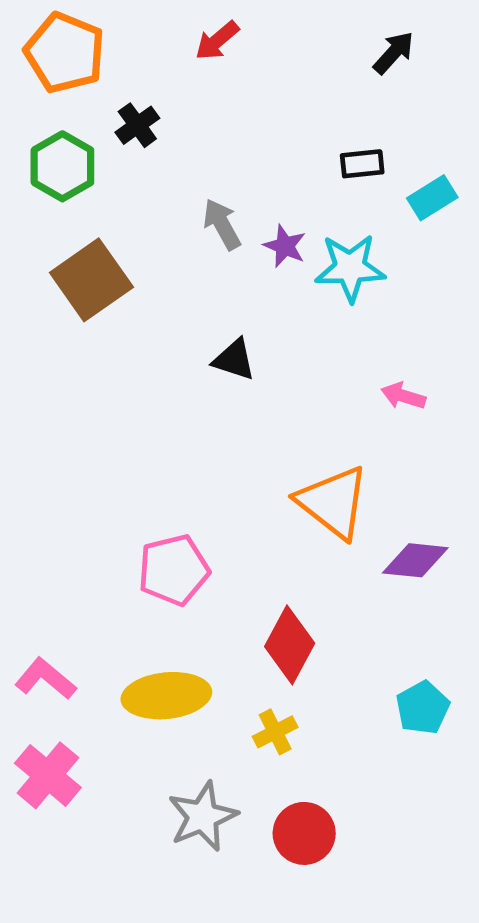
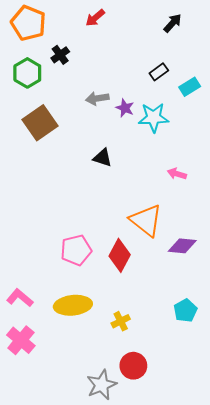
black rectangle: (362, 164) -> (159, 72), turned -30
gray arrow: (222, 224) -> (97, 98), turned -70
red diamond: (290, 645) -> (120, 255), moved
gray star: (203, 816) -> (102, 385), moved

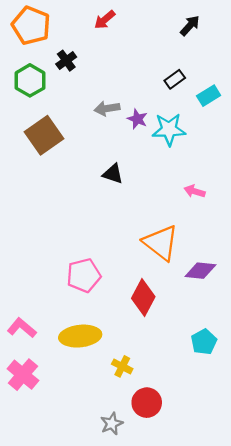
red diamond: (120, 255) -> (143, 298), moved
yellow cross: (121, 321) -> (122, 366), moved, turned -36
gray star: (102, 385) -> (112, 424), size x0.7

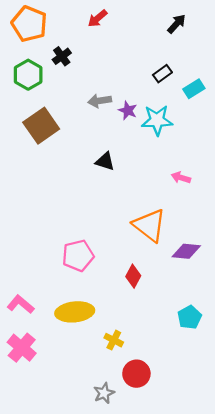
red diamond: (143, 298) -> (133, 276), size x0.7

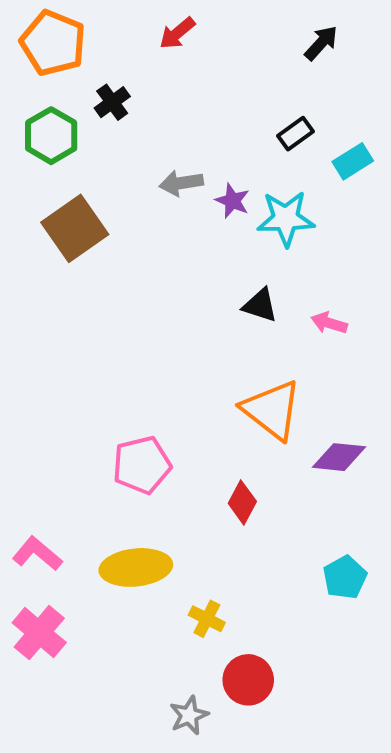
black triangle: (105, 161) -> (260, 305), moved

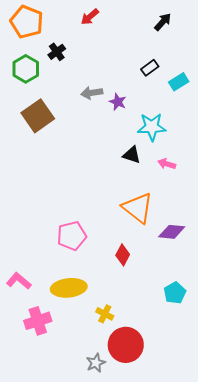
cyan star: (286, 218) -> (152, 127), moved
pink cross: (39, 633) -> (38, 321), moved, turned 32
red circle: (248, 680) -> (126, 345), size x1.4

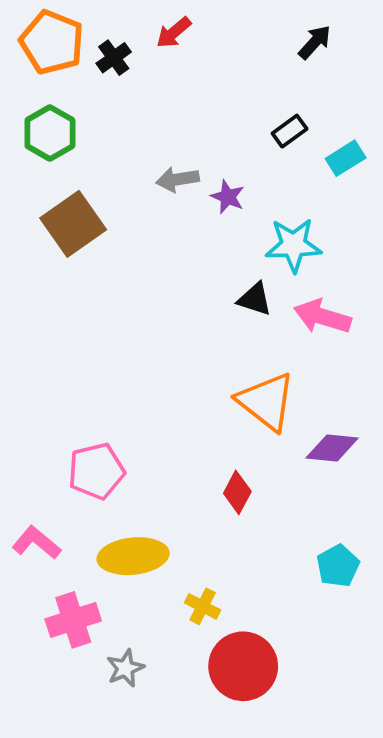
black cross: (57, 52) -> (114, 58), moved
pink arrow: (167, 164) -> (322, 317), size x1.6
pink pentagon: (72, 236) -> (96, 471), moved
gray star: (96, 363) -> (125, 668), moved

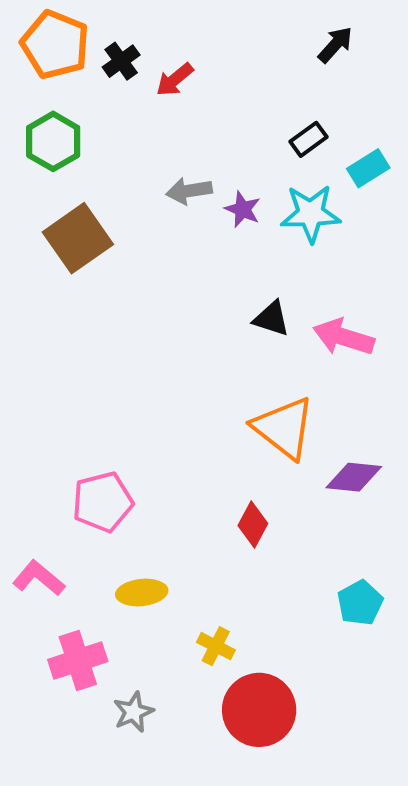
red arrow: (174, 33) -> (175, 80), moved
cyan star: (293, 245) -> (311, 214), moved
yellow ellipse: (133, 556) -> (142, 593), size x0.7

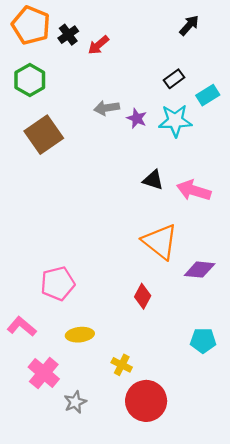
cyan pentagon: (360, 603) -> (203, 340), turned 30
pink cross: (78, 660) -> (44, 373), turned -32

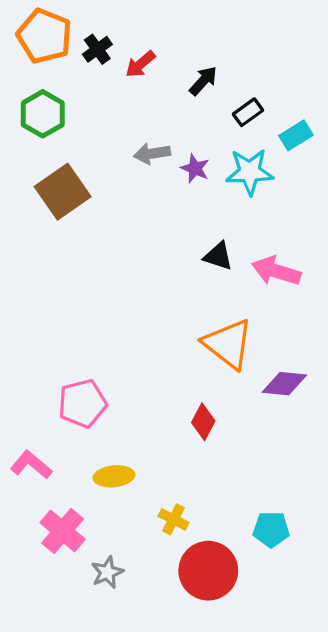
black arrow: (189, 25) -> (203, 81), moved
cyan pentagon: (203, 340) -> (271, 529), moved

